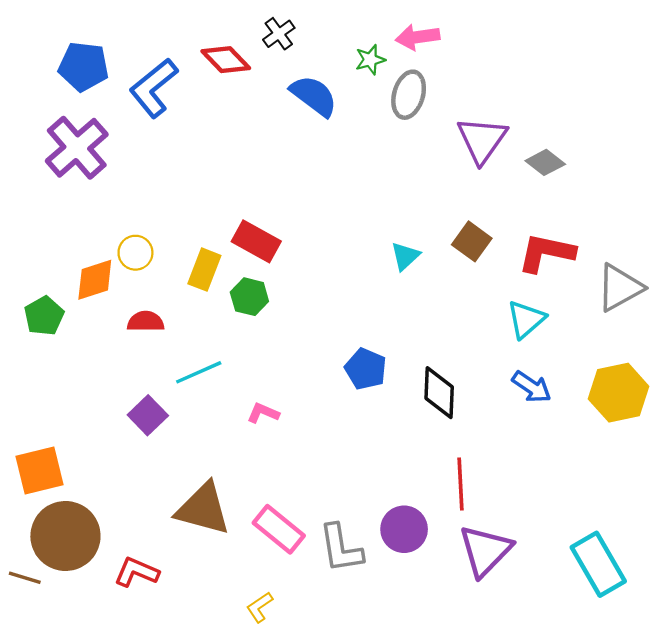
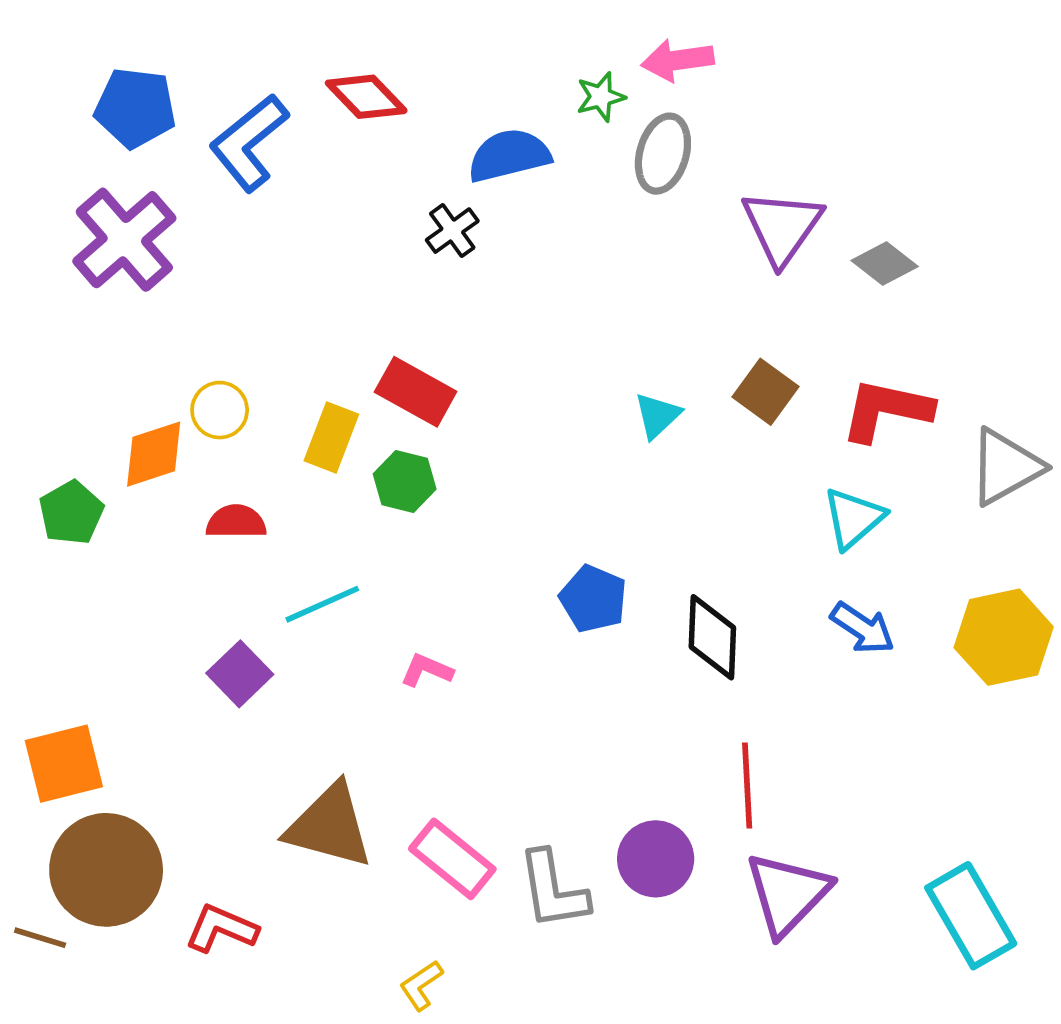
black cross: (279, 34) -> (452, 231), moved
blue semicircle: (314, 96) -> (509, 155), turned -51

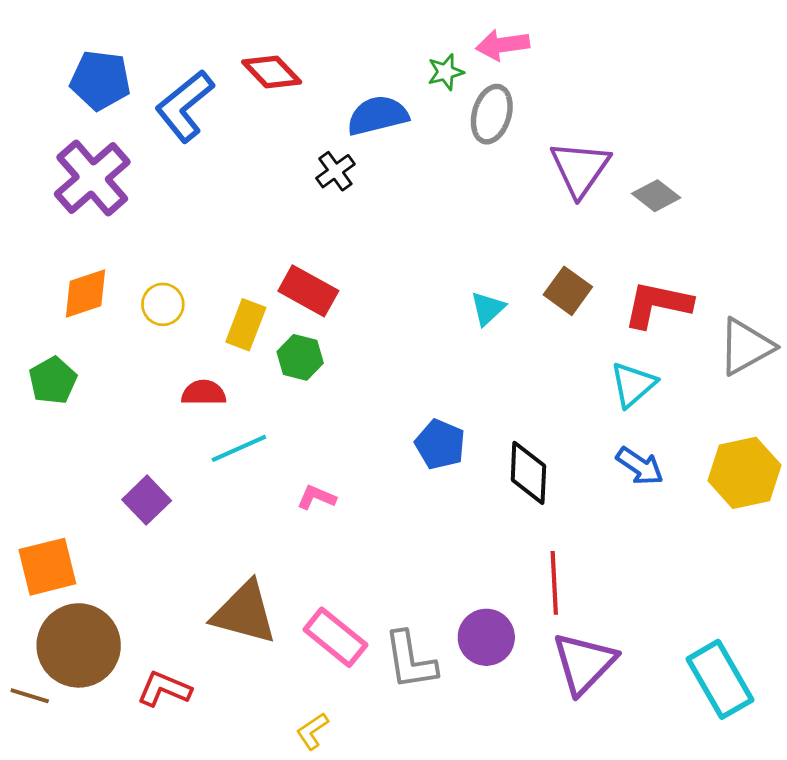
orange diamond: (154, 454) -> (85, 294), moved
red semicircle: (236, 522) -> (204, 393), moved
purple square: (240, 674) -> (147, 500), moved

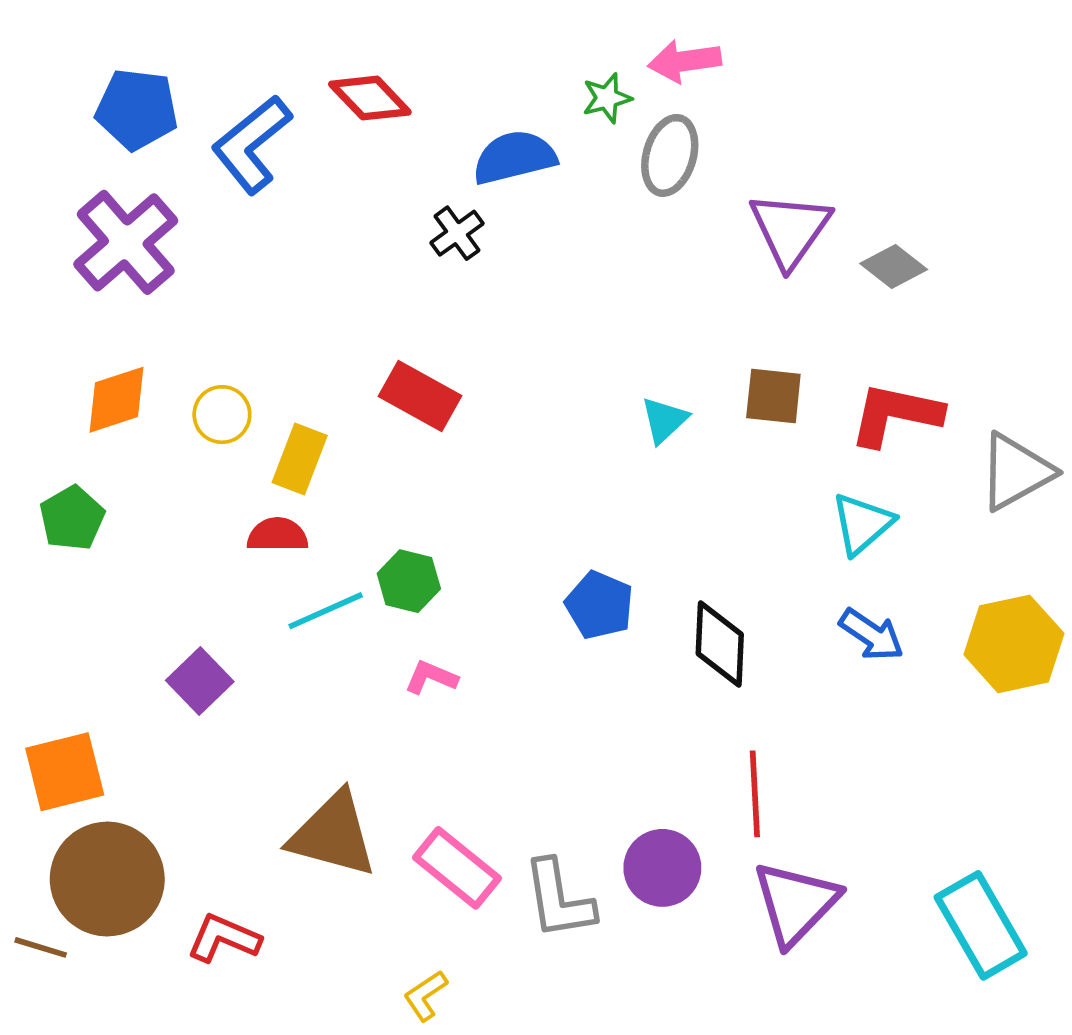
brown square: (568, 291) -> (773, 396), turned -30
yellow rectangle: (246, 325) -> (300, 459), moved
green hexagon: (300, 357) -> (409, 581), moved

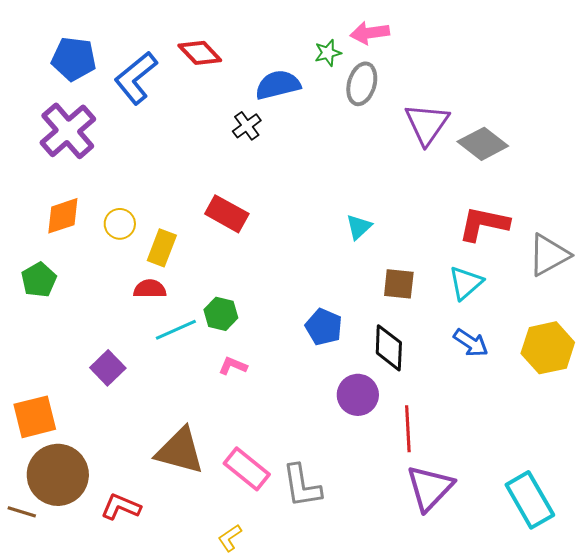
gray diamond: (894, 266) -> (483, 144), size x1.4
brown square: (773, 396) -> (399, 284), moved
purple circle: (662, 868) -> (358, 395), moved

